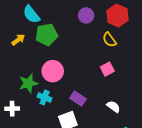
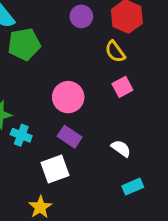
pink square: (107, 69) -> (122, 87), moved
pink circle: (53, 71) -> (68, 97), moved

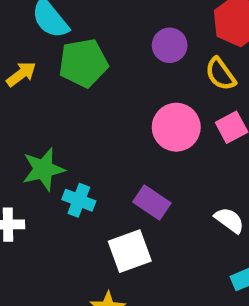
purple circle: (81, 16) -> (170, 45), moved
pink circle: (68, 97) -> (176, 127), moved

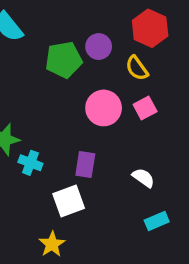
green pentagon: (83, 63) -> (64, 60), moved
purple rectangle: (152, 202) -> (85, 164), turned 65

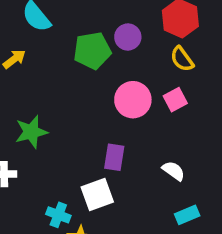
yellow semicircle: (137, 68) -> (182, 59), moved
cyan cross: (30, 163) -> (58, 215), moved

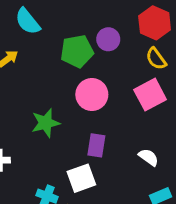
pink circle: (133, 100) -> (92, 95), moved
pink square: (175, 100) -> (150, 95), size x1.5
green star: (31, 132) -> (46, 123), moved

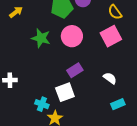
green star: (46, 123) -> (41, 38), moved, turned 30
purple rectangle: (96, 145) -> (75, 70), turned 49

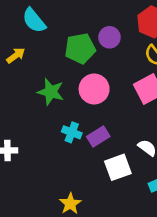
white square: (65, 92) -> (118, 167), moved
cyan cross: (42, 104) -> (72, 132), moved

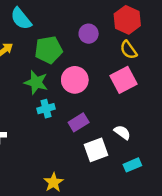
green pentagon: (80, 48) -> (49, 50), moved
cyan cross: (72, 132) -> (46, 109), moved, turned -36

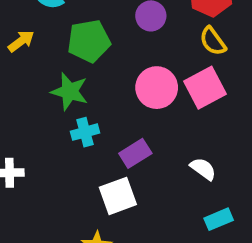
pink circle: (75, 80) -> (157, 88), moved
white square: (96, 150) -> (118, 196), moved

